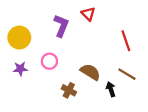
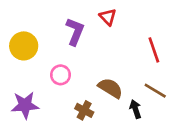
purple star: (20, 69) -> (25, 105), moved, size x1.5

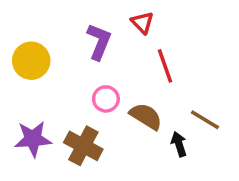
red line: (154, 50) -> (165, 66), moved
pink circle: (60, 75) -> (106, 99), moved
brown cross: (84, 110) -> (83, 146), moved, size x1.5

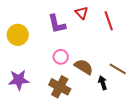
purple L-shape: (99, 42) -> (57, 24), turned 145
red line: (165, 66) -> (109, 21), moved
brown cross: (83, 146) -> (60, 87), moved

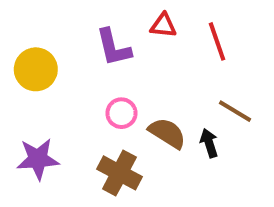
red triangle: (82, 13) -> (163, 26), turned -40
brown line: (118, 69) -> (235, 111), moved
black arrow: (103, 83) -> (209, 143), moved

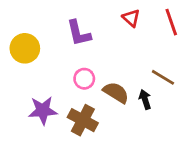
red triangle: (163, 26) -> (131, 18), moved, turned 36
red line: (217, 41) -> (171, 22), moved
purple star: (38, 159) -> (43, 110), moved

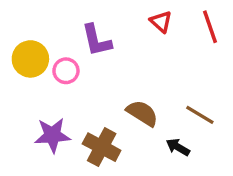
brown line: (163, 77) -> (200, 115), moved
pink circle: (84, 79) -> (66, 71), moved
black arrow: (145, 99) -> (178, 147), moved, turned -42

